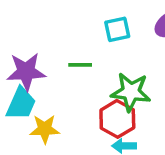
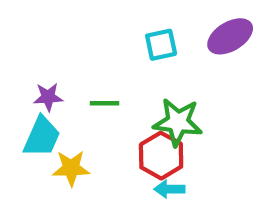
green line: (80, 65) -> (105, 103), moved
purple star: (26, 72) -> (48, 97), size x0.6

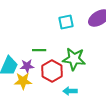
purple star: (48, 97) -> (27, 66), moved
red hexagon: (161, 156) -> (52, 71), moved

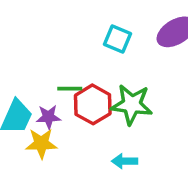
cyan square: (66, 22) -> (118, 39), turned 35
red hexagon: (52, 71) -> (93, 104), moved

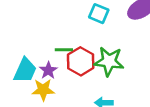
purple star: (48, 117) -> (48, 70), turned -30

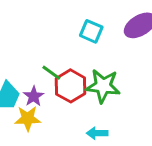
green line: (64, 50) -> (51, 73), turned 36

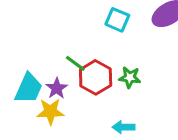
green star: (103, 86) -> (130, 77), size x0.6

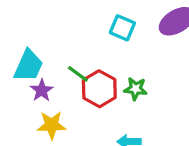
cyan trapezoid: (29, 88) -> (28, 66), moved
purple star: (57, 88) -> (42, 90), moved

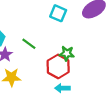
red hexagon: (99, 89) -> (58, 66), moved

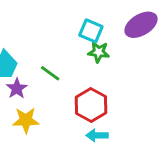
green star: (67, 53) -> (99, 52), moved

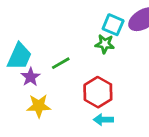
cyan square: (91, 31) -> (113, 25), moved
green line: (50, 73) -> (61, 63), turned -66

